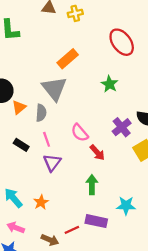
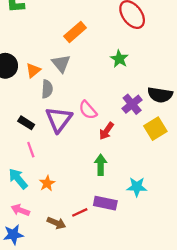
gray triangle: (54, 89) -> (61, 63), size x0.7
orange triangle: (19, 107) -> (33, 70), moved
pink line: (47, 139) -> (31, 150), moved
red arrow: (97, 153) -> (106, 131), turned 77
purple triangle: (52, 163) -> (59, 119), moved, size x1.4

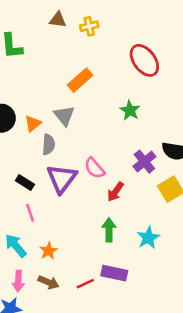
cyan star: (137, 187) -> (148, 238), moved, turned -30
pink arrow: (20, 210) -> (18, 281), turned -108
brown arrow: (56, 223) -> (49, 282), moved

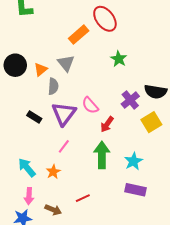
red ellipse: (144, 60) -> (105, 19), moved
pink line: (30, 213) -> (64, 146), moved, turned 56
green arrow: (109, 230) -> (102, 155), size x1.4
purple rectangle: (114, 273) -> (136, 190), moved
brown arrow: (49, 282) -> (53, 210), moved

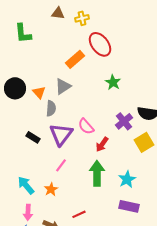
gray triangle: (66, 63) -> (63, 86), turned 36
orange triangle: (41, 69) -> (39, 92), turned -32

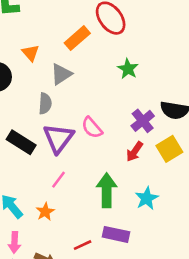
orange triangle: (39, 92) -> (30, 53), moved
black rectangle: (33, 137) -> (21, 142), size x1.5
red arrow: (102, 144) -> (135, 152), moved
purple rectangle: (129, 206) -> (116, 234), moved

